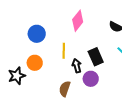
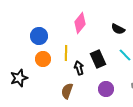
orange circle: (35, 63) -> (43, 59), moved
purple circle: (91, 79) -> (106, 89), moved

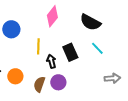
black semicircle: (118, 29) -> (90, 22), size x1.5
orange circle: (43, 59) -> (15, 76), moved
purple circle: (106, 89) -> (58, 82), moved

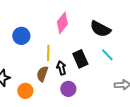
orange circle: (15, 76) -> (25, 91), moved
brown semicircle: (39, 84) -> (42, 74), moved

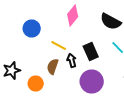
yellow line: (48, 53) -> (59, 46), turned -63
purple circle: (68, 89) -> (92, 82), moved, size x1.5

